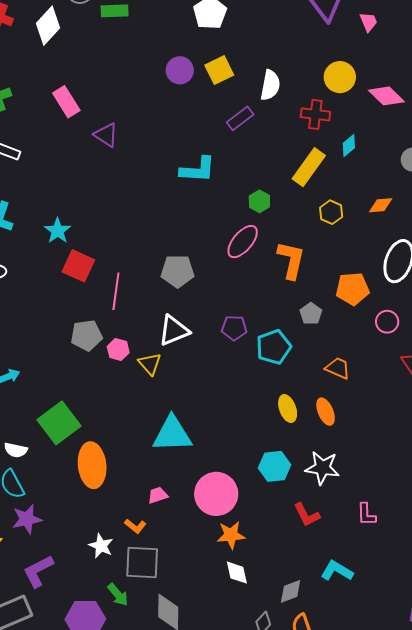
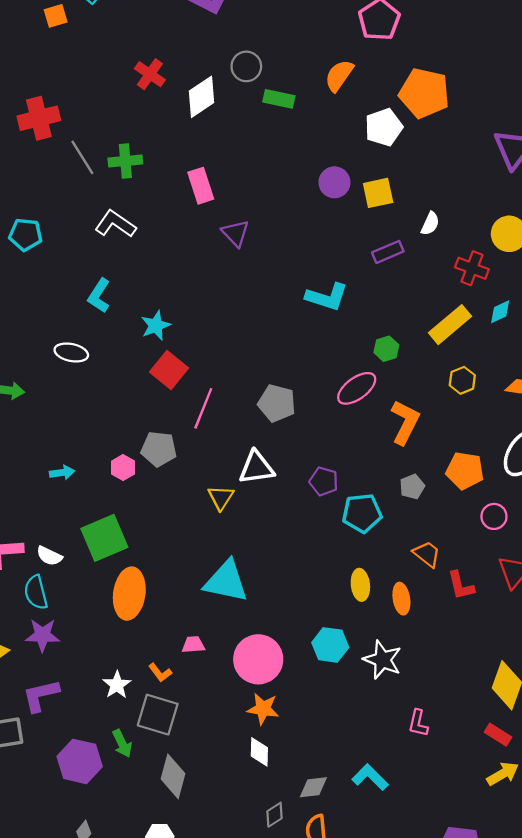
white semicircle: (270, 85) -> (430, 224), size x0.7
pink hexagon: (118, 350) -> (123, 468), moved
red L-shape: (307, 515) -> (461, 585), moved

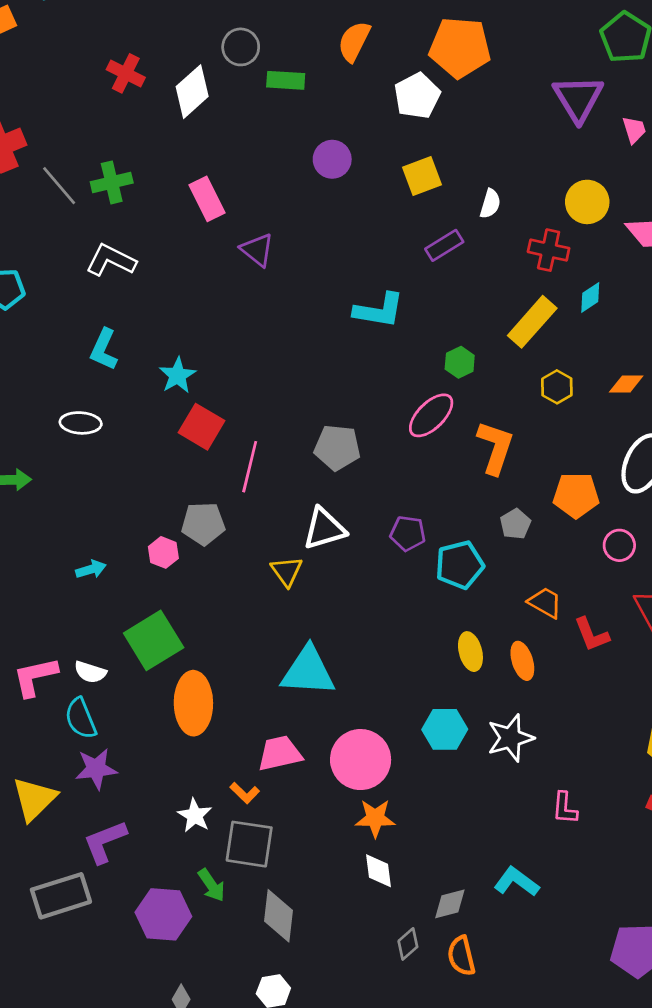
purple circle: (334, 182) -> (332, 159), moved
pink trapezoid: (193, 645) -> (280, 753), size x1.6
white star: (382, 660) -> (510, 738), turned -30

